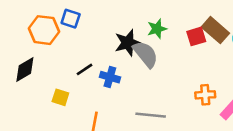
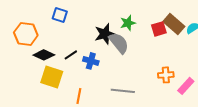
orange hexagon: (44, 30) -> (26, 34), moved
black diamond: (25, 69) -> (44, 55), moved, turned 55
yellow square: (60, 97) -> (52, 77), size x1.6

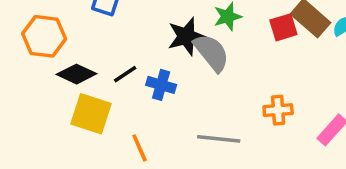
orange cross: (166, 75) -> (278, 110), moved
orange line: (79, 96) -> (140, 148), turned -35

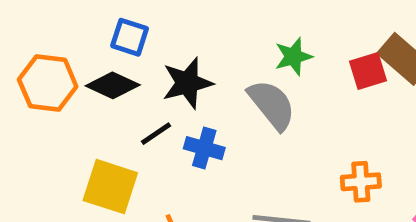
black star: (186, 36) -> (187, 83), moved
black diamond: (77, 74) -> (113, 85), moved

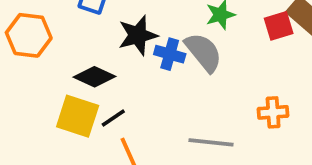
black diamond: (113, 85) -> (94, 77), moved
black line: (156, 134) -> (113, 118), moved
blue cross: (204, 148) -> (170, 54), moved

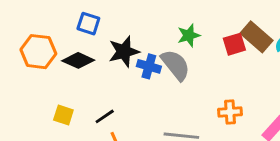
black diamond: (94, 77) -> (78, 60), moved
yellow square: (78, 116) -> (63, 115), moved, size x0.6

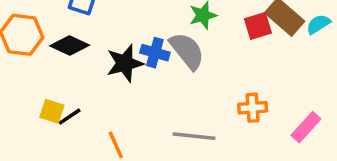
black star: (124, 52) -> (125, 63), moved
black line: (105, 116) -> (70, 117), moved

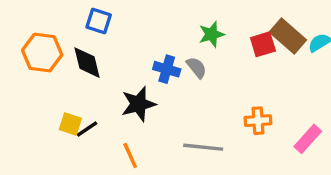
black diamond: (70, 46) -> (87, 63), turned 52
gray semicircle: (187, 51) -> (197, 68), size x0.6
black star: (125, 63) -> (138, 104), moved

